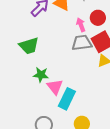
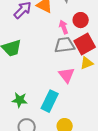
green star: (41, 75) -> (20, 100), moved
pink triangle: (55, 87) -> (67, 75), moved

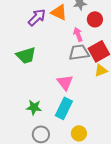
red circle: (81, 20) -> (95, 19), moved
pink triangle: (67, 75) -> (65, 82), moved

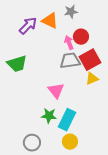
red circle: (95, 19) -> (81, 37), moved
green star: (34, 107) -> (49, 116), moved
cyan rectangle: (64, 108) -> (67, 120), moved

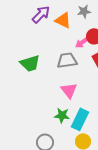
purple arrow: (28, 26) -> (41, 14), moved
pink arrow: (69, 43) -> (82, 42), turned -104
gray trapezoid: (70, 61) -> (67, 60), moved

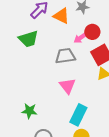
green trapezoid: (30, 63) -> (28, 39), moved
green star: (62, 115) -> (29, 111), moved

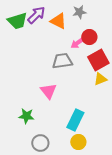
green trapezoid: (28, 39) -> (17, 21), moved
pink triangle: (67, 86) -> (48, 91), moved

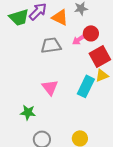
gray trapezoid: (62, 61) -> (51, 45), moved
cyan rectangle: (75, 120) -> (86, 86), moved

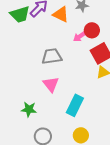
gray trapezoid: (51, 45) -> (52, 56), moved
cyan rectangle: (86, 86) -> (75, 105), moved

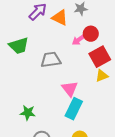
green trapezoid: (20, 14) -> (19, 46), moved
pink triangle: (51, 84) -> (70, 89), moved

